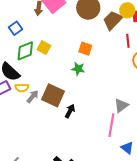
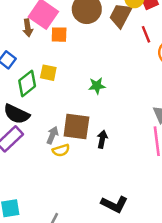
orange square: (85, 49) -> (59, 35), moved
yellow semicircle: (22, 88) -> (61, 150), moved

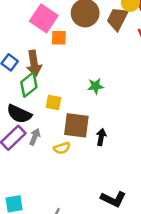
brown arrow: (28, 28) -> (34, 63), moved, size x1.5
yellow square: (48, 73) -> (53, 102), moved
gray arrow: (52, 135) -> (35, 137), moved

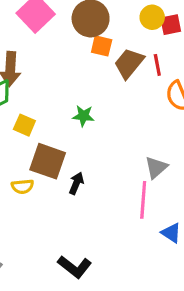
brown trapezoid: (117, 19) -> (129, 63), moved
orange square: (59, 38) -> (102, 46), moved

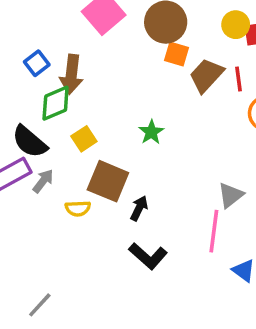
green star: (83, 116) -> (151, 132), turned 30
yellow square: (24, 125) -> (84, 139), turned 30
black L-shape: (75, 267) -> (148, 256), moved

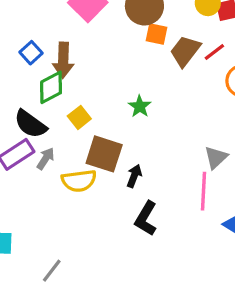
red line: (238, 79) -> (214, 52), turned 65
yellow semicircle: (78, 208) -> (79, 181), size x1.5
black L-shape: (148, 256) -> (146, 219), turned 84

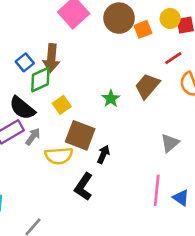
orange square: (157, 34) -> (143, 29), moved, turned -36
brown trapezoid: (185, 51) -> (147, 86), moved
blue square: (31, 53) -> (25, 62), moved
pink line: (204, 191) -> (157, 190), moved
black L-shape: (146, 219) -> (84, 187), moved

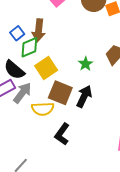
yellow square: (62, 105) -> (46, 68), size x1.5
gray arrow: (33, 136) -> (22, 93), size x1.5
black arrow: (103, 154) -> (84, 96), moved, size x1.5

